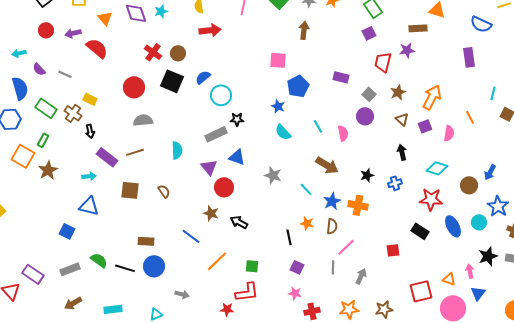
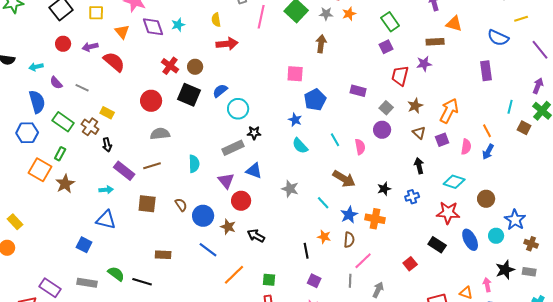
blue arrow: (490, 172) -> (488, 152), moved
red square: (393, 250) -> (410, 264), turned -32
blue circle: (154, 266) -> (203, 216), moved
gray rectangle: (70, 269) -> (87, 283), turned 30

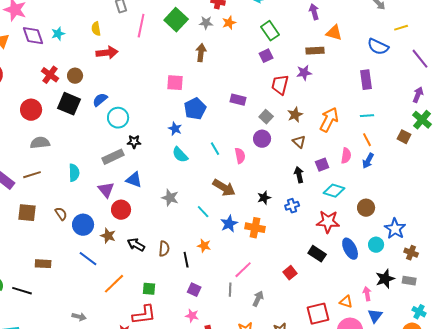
cyan line: (510, 107) -> (367, 116), moved, turned 72
purple square: (442, 140) -> (322, 165), moved
brown semicircle: (349, 240) -> (164, 249), moved

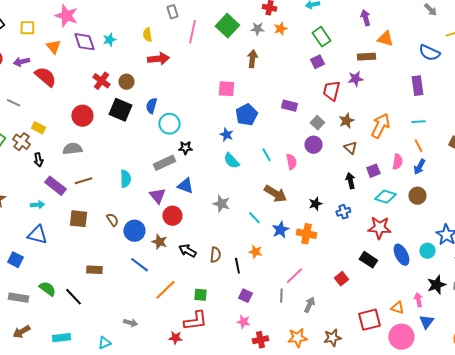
blue semicircle: (100, 100) -> (151, 106), turned -35
gray semicircle: (40, 143) -> (72, 149), moved
brown circle: (366, 208) -> (417, 196), moved
black line: (22, 291) -> (73, 297), turned 30

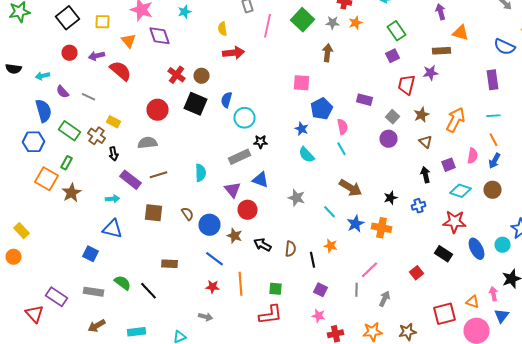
cyan star: (109, 40) -> (184, 12), moved
pink semicircle: (291, 162) -> (342, 127), moved
orange line: (165, 290) -> (240, 284), turned -50
red star: (175, 338) -> (212, 287), moved

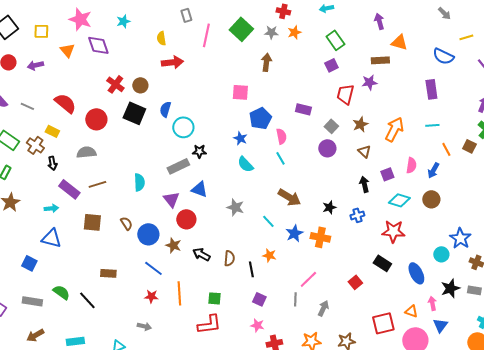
red semicircle: (120, 71) -> (65, 103), moved
orange line: (494, 140) -> (446, 149), moved
blue ellipse: (476, 249) -> (416, 273), moved

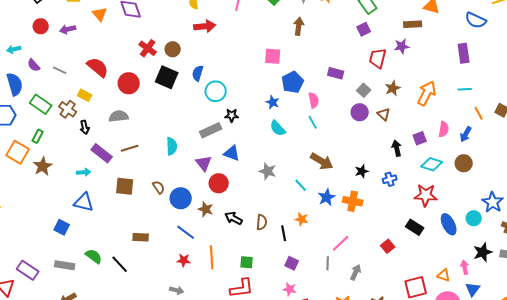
brown triangle: (364, 151) -> (384, 114), moved
blue ellipse: (416, 273) -> (449, 224), moved

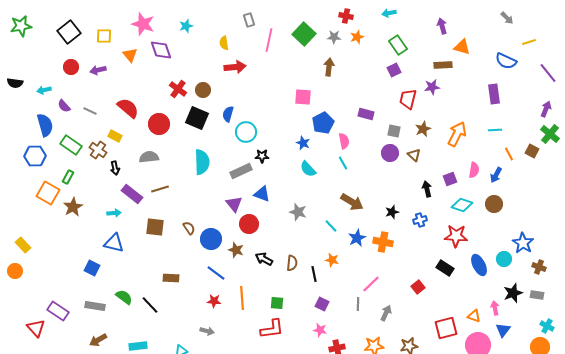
gray square: (364, 90) -> (394, 131), turned -32
cyan semicircle: (172, 146) -> (202, 162), moved, size x1.4

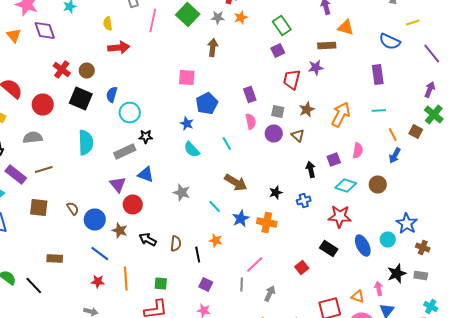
purple rectangle: (366, 114) -> (250, 94), turned 56
pink semicircle: (344, 141) -> (251, 122), moved
blue arrow: (496, 175) -> (395, 156), moved

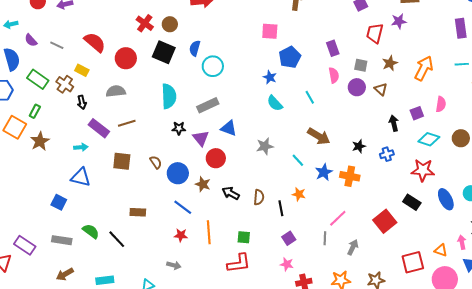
black star: (146, 136) -> (179, 128), moved
gray star: (182, 192) -> (265, 146), turned -30
red square: (302, 268) -> (385, 221), size x1.6
purple square: (206, 284) -> (289, 238), turned 32

